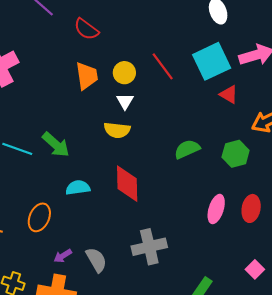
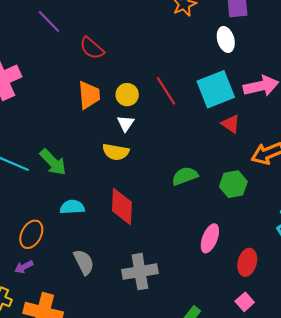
red ellipse: (251, 208) -> (247, 262), moved
purple arrow: (63, 256) -> (24, 267), moved
gray semicircle: (96, 260) -> (84, 262), moved

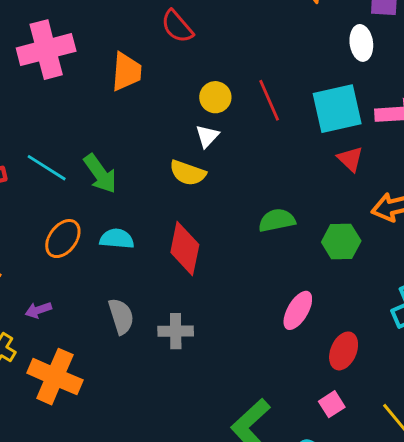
orange trapezoid: (89, 95) -> (126, 72), moved
orange ellipse: (31, 234) -> (63, 239), moved
gray cross: (140, 272) -> (176, 331), moved, size x0.7

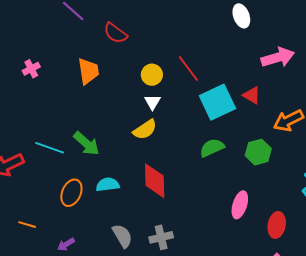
pink cross: (46, 50) -> (31, 69), size x0.5
cyan square: (337, 109) -> (217, 102), moved
yellow semicircle: (188, 173) -> (145, 130), turned -40

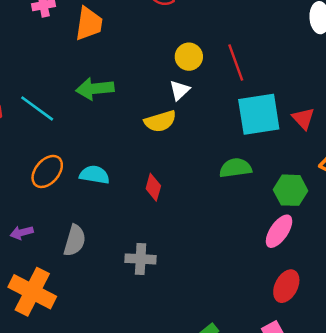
orange trapezoid: (88, 71) -> (89, 24), moved
green arrow: (86, 144) -> (95, 89), moved, turned 116
red diamond: (155, 181) -> (153, 187), size x0.6
pink ellipse: (240, 205) -> (279, 231), moved
gray semicircle: (122, 236) -> (75, 240), moved, turned 30

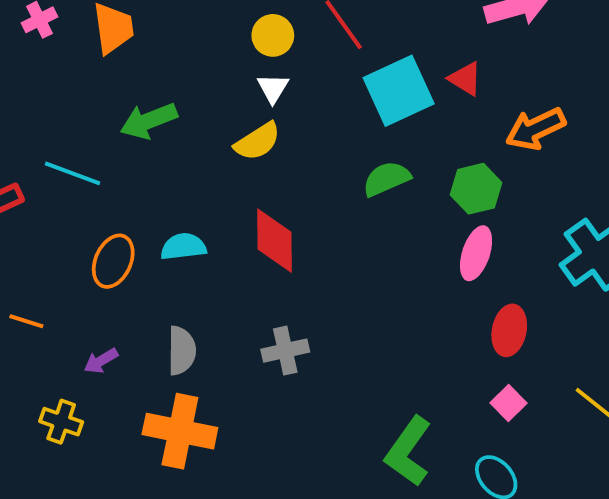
red diamond: (153, 187) -> (274, 241), size x1.6
orange cross: (32, 292) -> (180, 431), moved

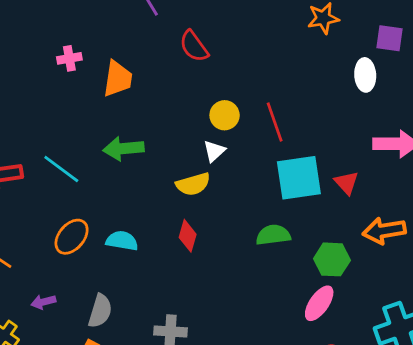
red diamond: (274, 241) -> (188, 236), moved, size x0.7

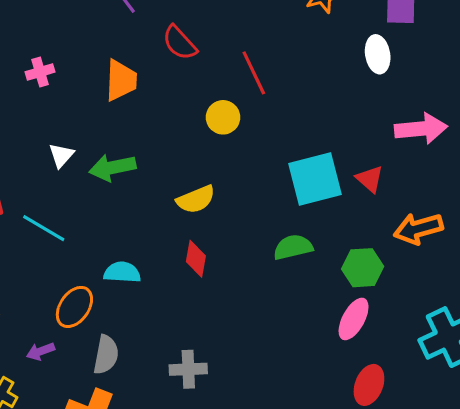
orange trapezoid: (118, 79) -> (121, 80), moved
red line: (275, 122) -> (254, 73), moved
white triangle: (214, 151) -> (61, 155), moved
cyan line: (61, 169) -> (44, 228), moved
orange ellipse: (72, 237) -> (74, 307), moved

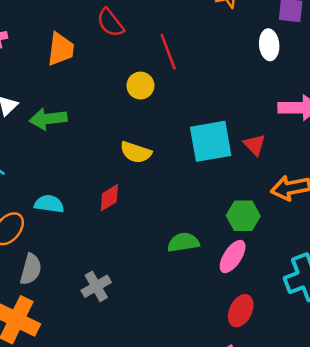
yellow semicircle: (196, 199) -> (136, 152), moved, turned 36
green semicircle: (293, 247) -> (183, 242), moved
red diamond: (196, 259) -> (109, 198), turned 44
gray cross: (188, 369) -> (96, 286), turned -32

